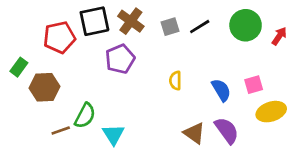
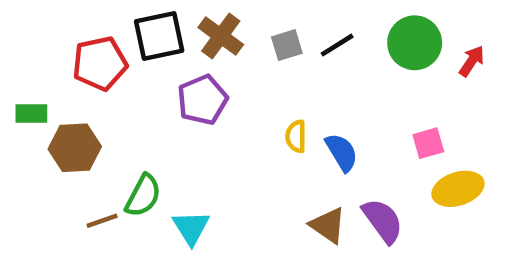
green rectangle: (19, 67) -> (31, 114), turned 54
blue semicircle: (221, 90) -> (342, 152), moved

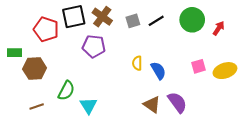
red pentagon: (100, 63) -> (46, 29), turned 30
purple pentagon: (202, 100) -> (94, 46), turned 30
yellow ellipse: (458, 189) -> (225, 71), moved
brown line: (102, 221) -> (37, 107), moved

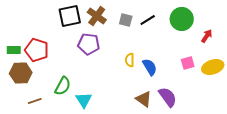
gray square: (133, 21) -> (126, 20), turned 32
red arrow: (219, 28) -> (207, 36), moved
red pentagon: (46, 29) -> (37, 50), moved
brown hexagon: (35, 68) -> (21, 73), moved

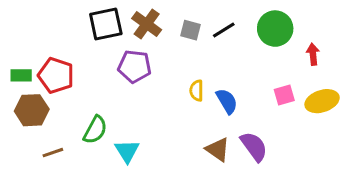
red arrow: (207, 36) -> (313, 54), turned -40

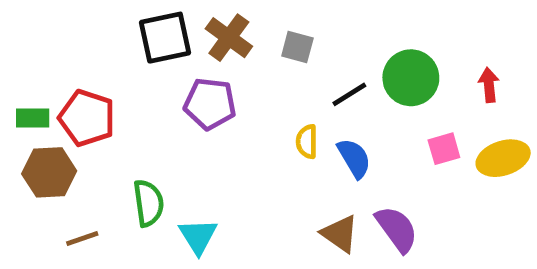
green circle: (275, 29) -> (411, 78), moved
black line: (224, 30) -> (349, 94), moved
green semicircle: (95, 130) -> (148, 203), turned -36

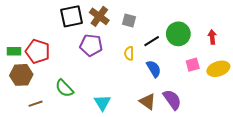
yellow semicircle: (307, 142) -> (129, 53), moved
green semicircle: (148, 203) -> (64, 88), turned 144
cyan triangle: (198, 236) -> (102, 103), moved

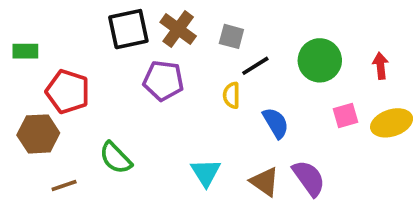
black line: (152, 41) -> (255, 66), moved
green rectangle: (14, 51) -> (25, 51), moved
cyan triangle: (102, 103) -> (206, 173), moved

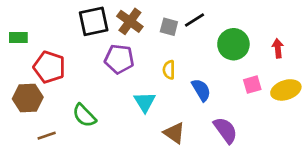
black line: (255, 66) -> (194, 20), moved
cyan triangle: (206, 173) -> (145, 102), moved
brown triangle: (265, 182) -> (174, 133), moved

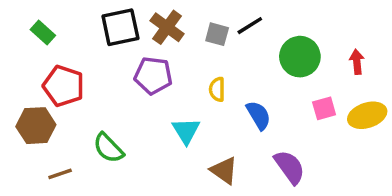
green rectangle: (18, 38) -> (43, 32), moved, turned 42

